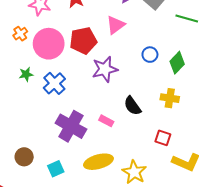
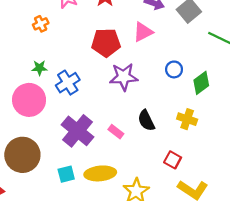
pink circle: (49, 44) -> (29, 100), moved
brown circle: (24, 157) -> (22, 155), size x1.8
cyan square: (56, 169) -> (66, 174), moved

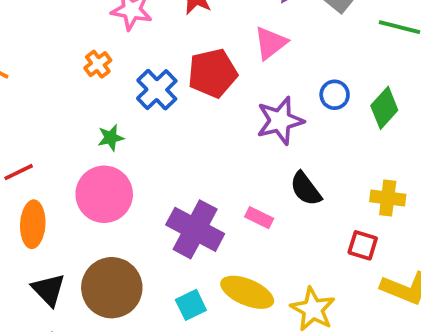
purple star: (124, 77) -> (280, 121), moved
blue cross: (68, 83) -> (157, 90), moved
yellow cross: (187, 119) -> (388, 198), moved
yellow ellipse: (100, 173) -> (247, 292), turned 40

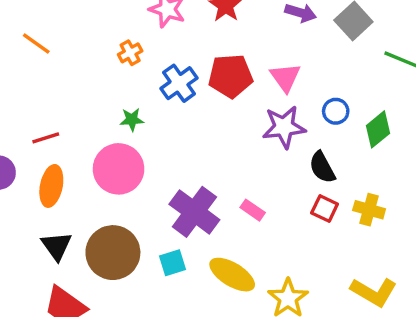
pink triangle: (270, 43) -> (285, 77), moved, turned -36
black semicircle: (306, 189) -> (322, 167), moved
red square: (363, 245) -> (325, 208), moved
cyan square: (191, 305) -> (173, 263), moved

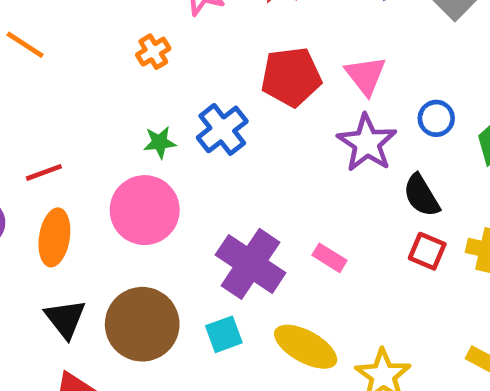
blue cross: (179, 83) -> (222, 129), moved
purple star: (284, 127) -> (367, 143), turned -30

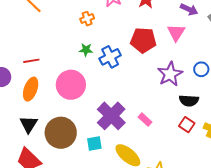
pink triangle: (366, 75) -> (176, 33), moved
green star: (160, 142) -> (86, 50), moved
black semicircle: (421, 195) -> (189, 101), turned -66

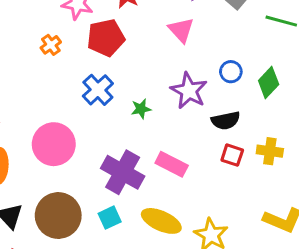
red pentagon: (143, 40) -> (106, 38), moved
green star: (86, 50) -> (141, 109), moved
pink rectangle: (145, 120) -> (172, 164), size x1.5

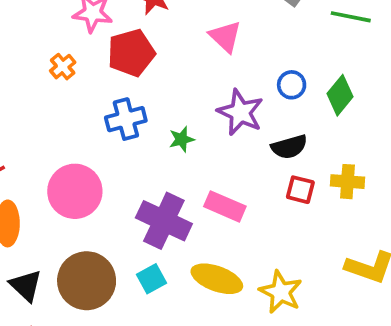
blue cross: (98, 90) -> (126, 119), turned 32

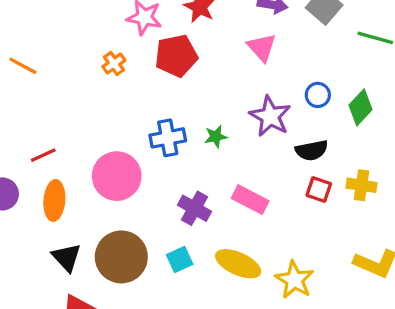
blue cross: (126, 119) -> (168, 138), moved
purple cross: (164, 221) -> (195, 208), size x0.7

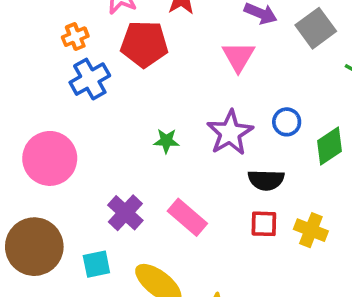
blue cross: (168, 138) -> (90, 79), moved, turned -32
red square: (319, 189) -> (264, 224), turned -30

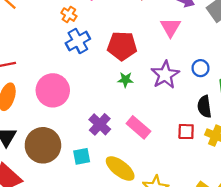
orange cross: (75, 37) -> (69, 15), turned -35
red pentagon: (144, 44) -> (122, 46), moved
black semicircle: (266, 180) -> (204, 107), moved, turned 80

